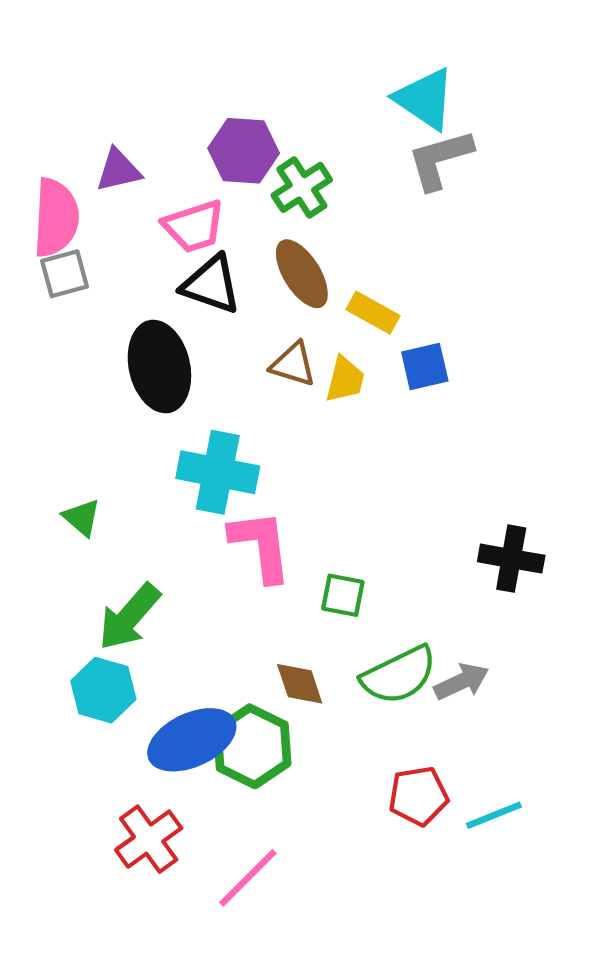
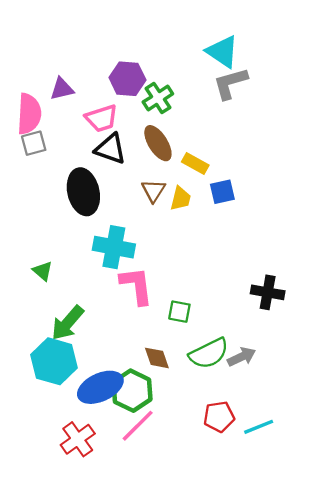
brown triangle: (293, 364) -> (153, 191), turned 45
cyan hexagon: (103, 690) -> (54, 361), size x1.4
pink line: (248, 878) -> (138, 426), moved

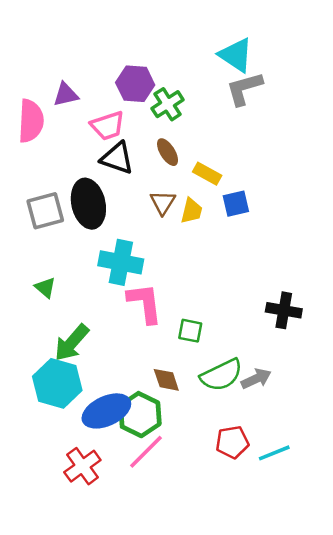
gray square: (34, 143) -> (45, 211), moved, size x1.4
brown ellipse: (158, 143) -> (168, 152), size x0.7

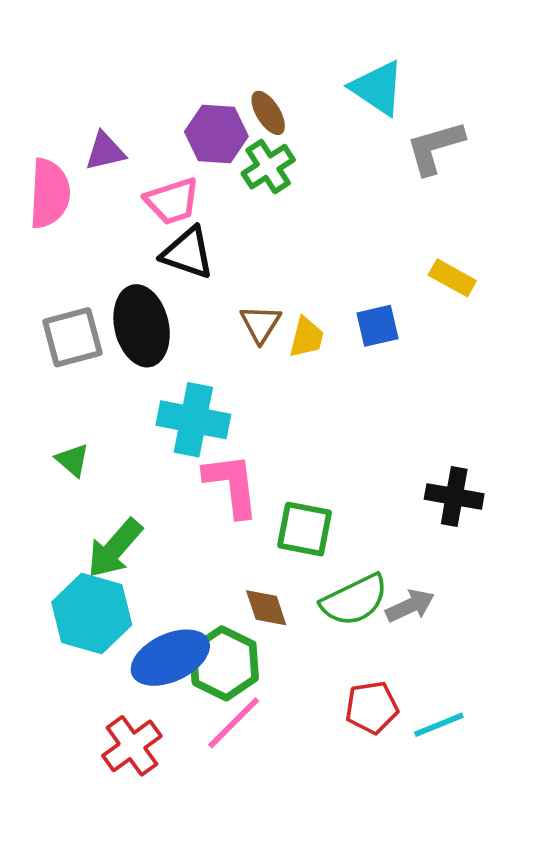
gray L-shape: (244, 89) -> (435, 147), moved
brown ellipse: (168, 152) -> (268, 113), moved
yellow rectangle: (207, 174) -> (452, 278), moved
green square: (190, 331) -> (305, 529), size x1.4

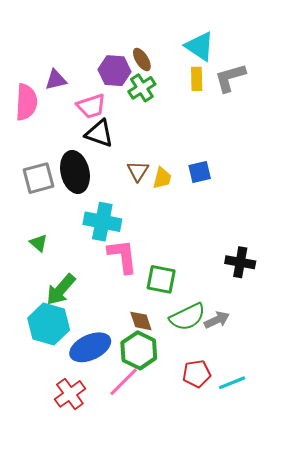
yellow rectangle: (452, 278) -> (197, 79), moved, turned 60
green hexagon: (224, 663) -> (139, 350), moved

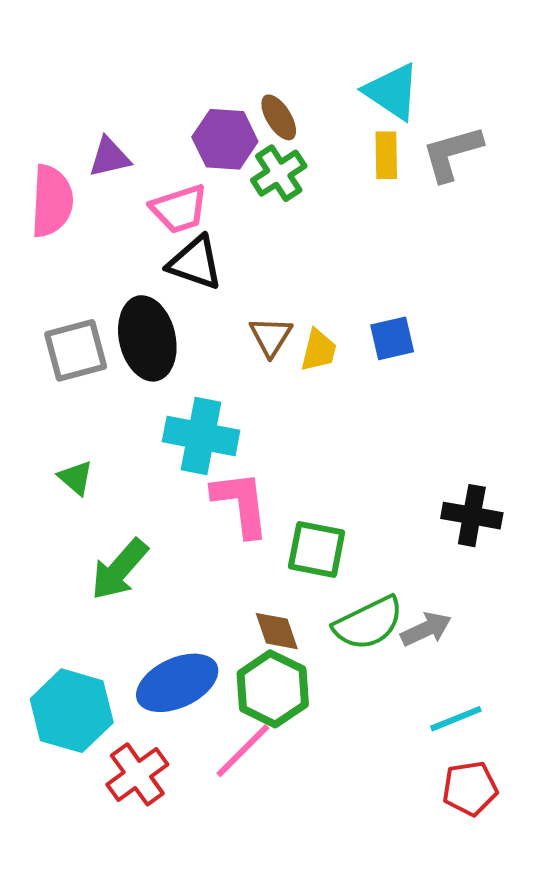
cyan hexagon: (49, 324) -> (72, 711), moved
red pentagon: (197, 374) -> (470, 788), moved
cyan line: (232, 383) -> (456, 719), moved

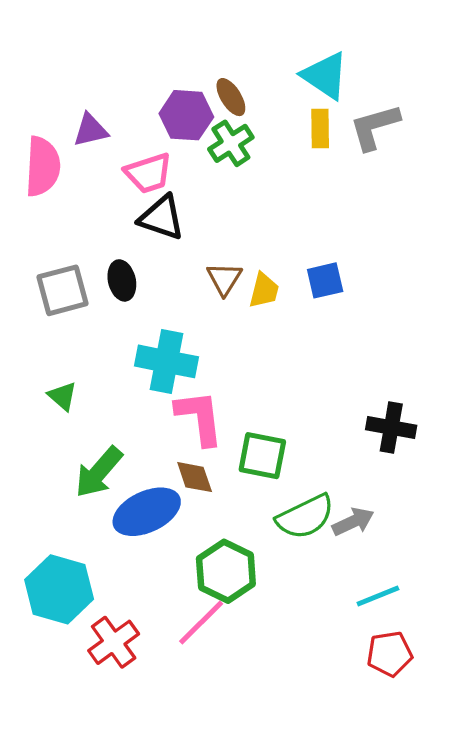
black ellipse: (147, 338) -> (122, 280), size x0.6
brown diamond: (277, 631) -> (195, 477), moved
blue ellipse: (177, 683) -> (147, 512), moved

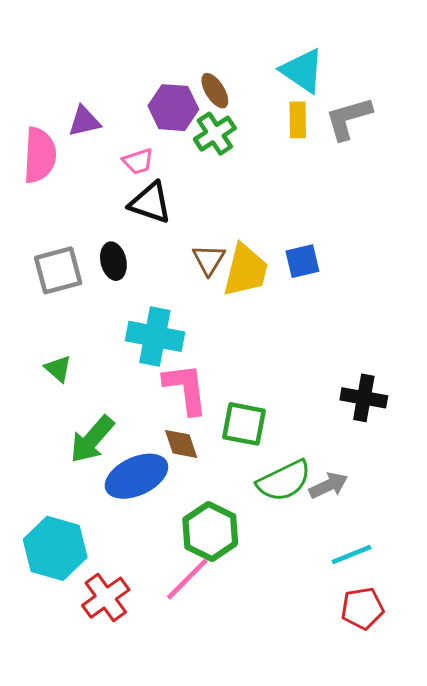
pink trapezoid: (148, 173) -> (138, 161), size x0.7
yellow trapezoid: (264, 290) -> (246, 270), size x1.6

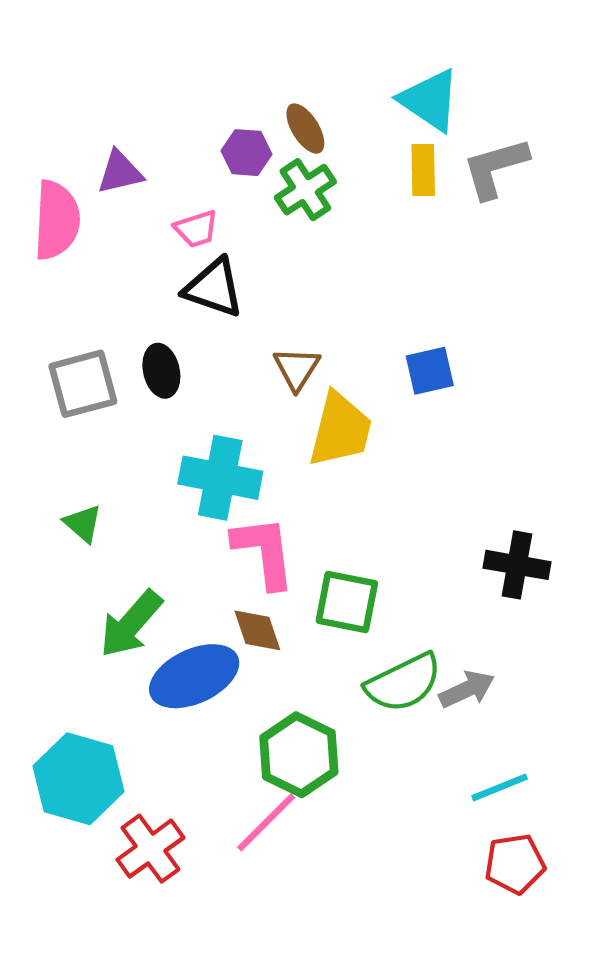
purple hexagon: (173, 108) -> (246, 153), size x0.7
yellow trapezoid: (246, 270) -> (340, 430), moved

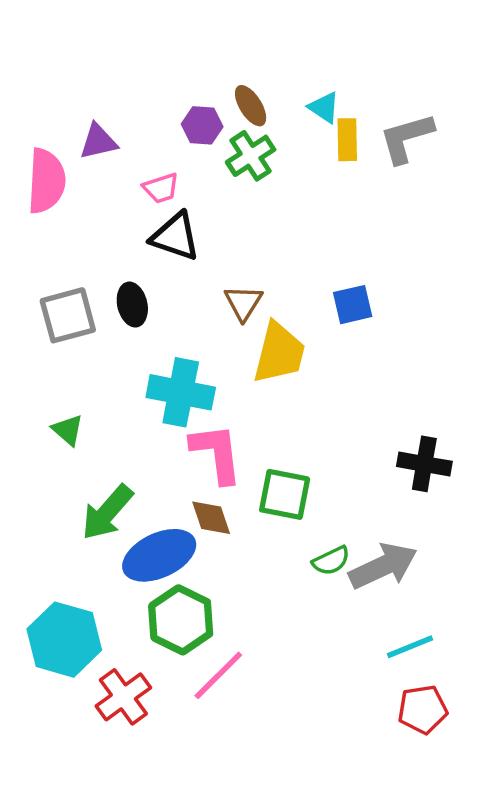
cyan triangle: (430, 100) -> (324, 107), moved, size x0.6
green semicircle: (404, 683) -> (331, 561), size x0.6
gray arrow: (467, 689) -> (383, 566), size x1.5
green hexagon: (299, 755) -> (181, 620), moved

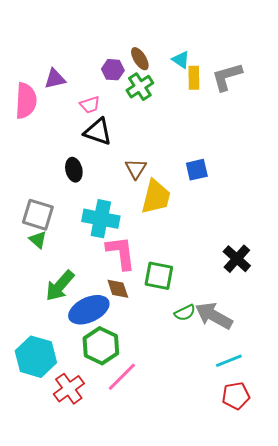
gray square: (68, 315) -> (38, 215), moved, turned 32
black cross: (424, 464) -> (237, 259), turned 32
gray arrow: (383, 566) -> (214, 316), turned -126

